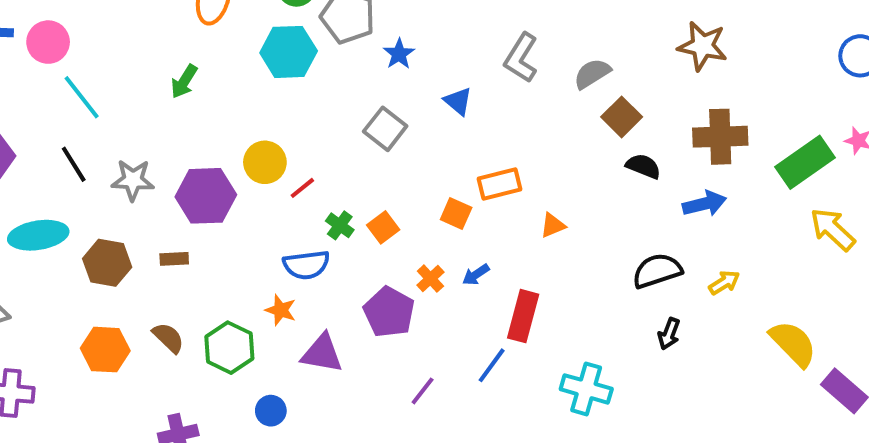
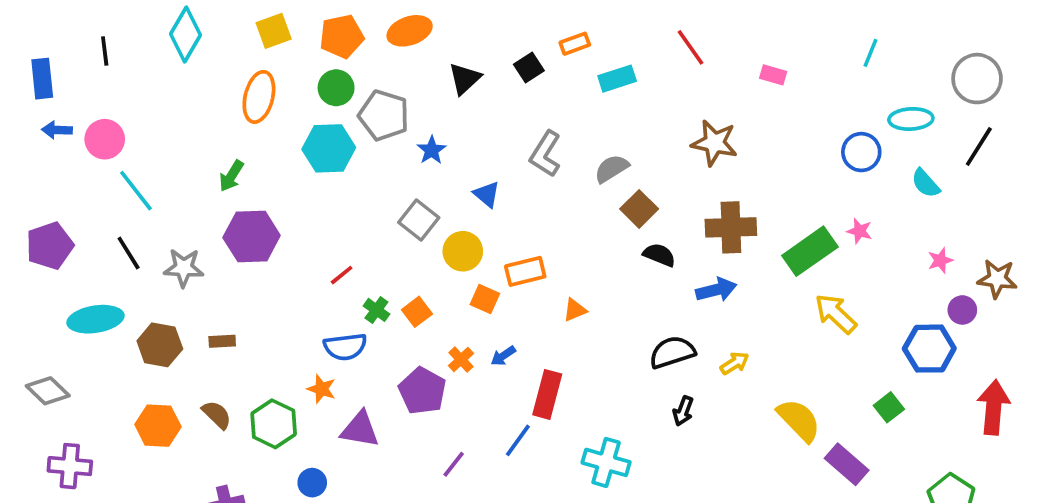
yellow circle: (265, 162) -> (463, 251), moved
purple hexagon: (206, 196) -> (252, 237), moved

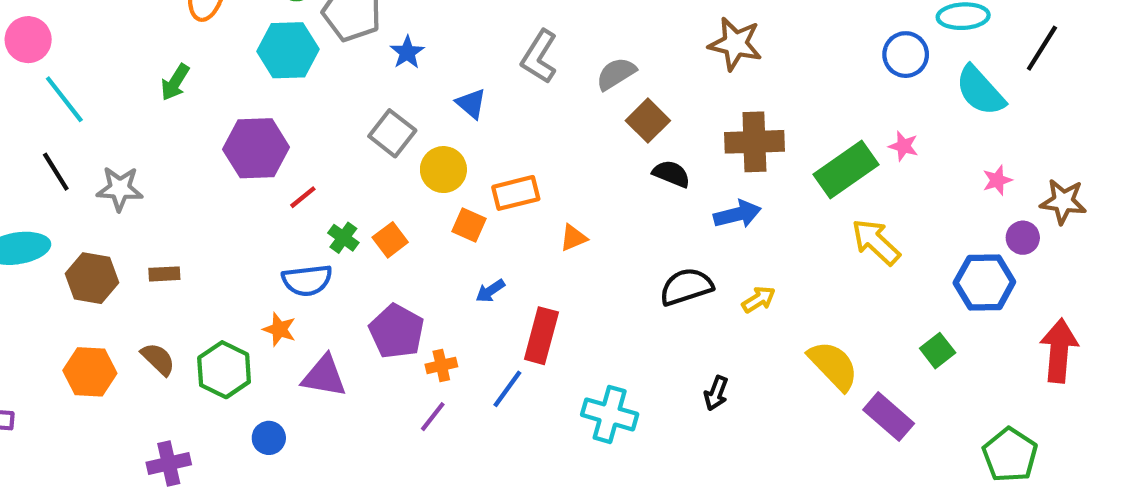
cyan semicircle: (926, 183) -> (980, 91), size x1.5
purple hexagon: (252, 237) -> (256, 148), moved
orange cross: (461, 360) -> (441, 365), moved, turned 30
black arrow: (683, 411) -> (716, 393), moved

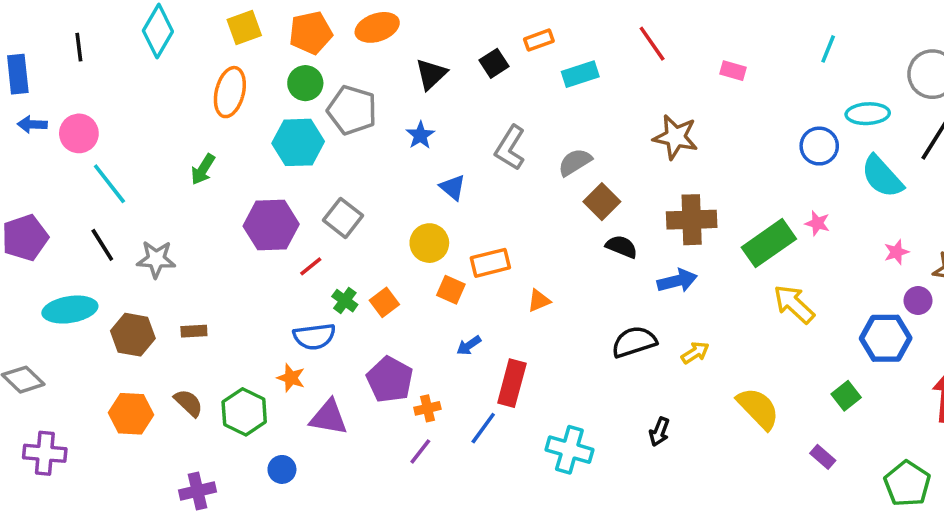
blue star: (407, 52) -> (420, 135), moved
gray square: (392, 133) -> (343, 218), moved
purple rectangle: (889, 417) -> (823, 457), moved, size x0.6

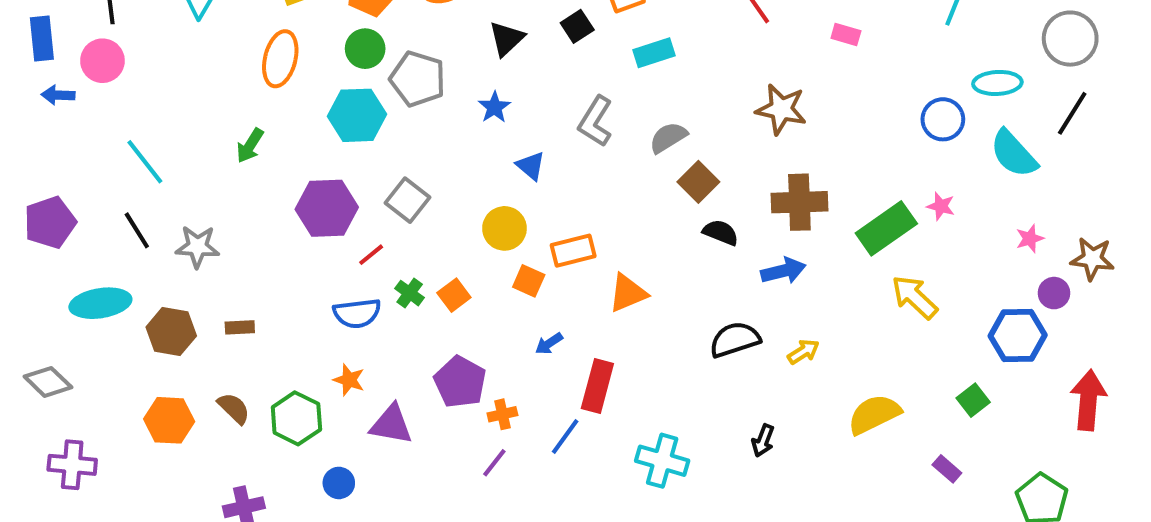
cyan rectangle: (580, 74) -> (654, 53), moved
pink circle: (79, 133) -> (102, 61), moved
orange triangle: (539, 301) -> (628, 293), size x1.5
blue semicircle: (314, 336) -> (357, 313), moved
yellow semicircle: (758, 408) -> (874, 414), turned -72

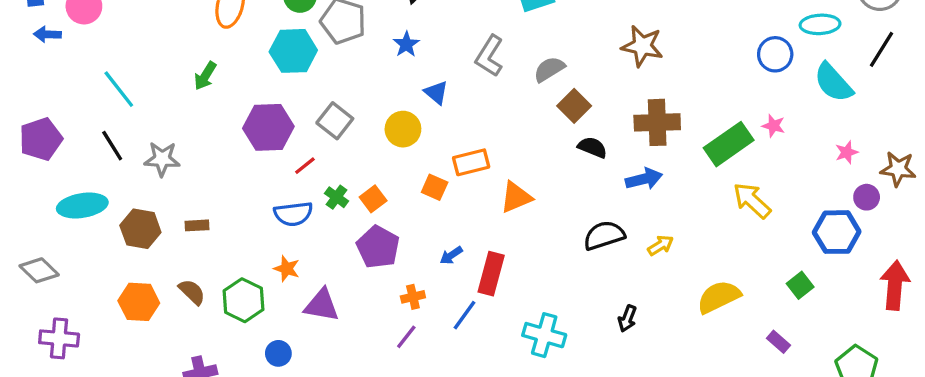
yellow circle: (504, 228) -> (403, 129), moved
blue arrow: (549, 344) -> (451, 255), moved
purple pentagon: (460, 382) -> (378, 247), moved

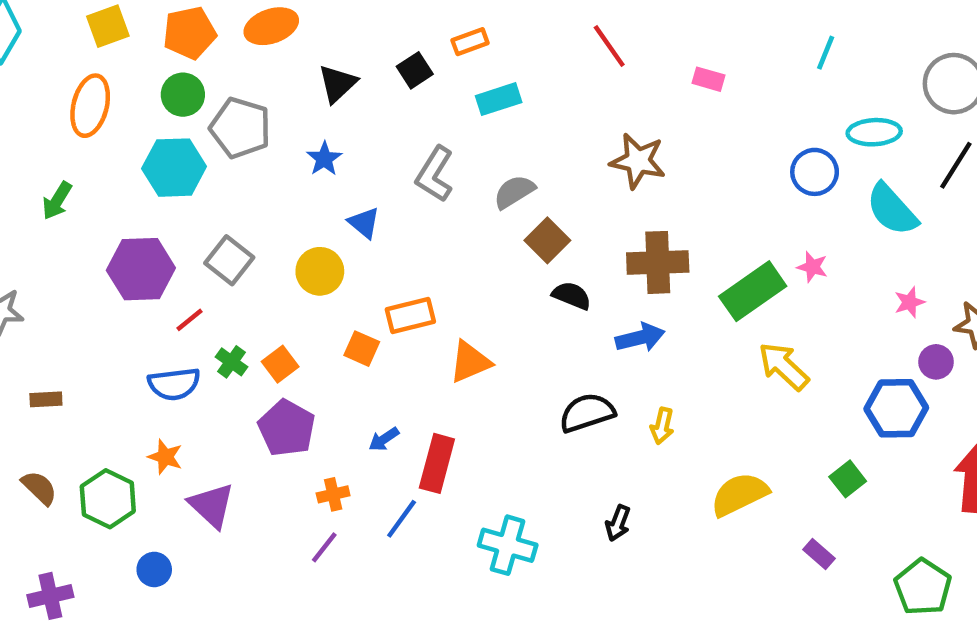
yellow arrow: (661, 245) -> (662, 426), turned 135
purple triangle: (322, 305) -> (212, 505), turned 33

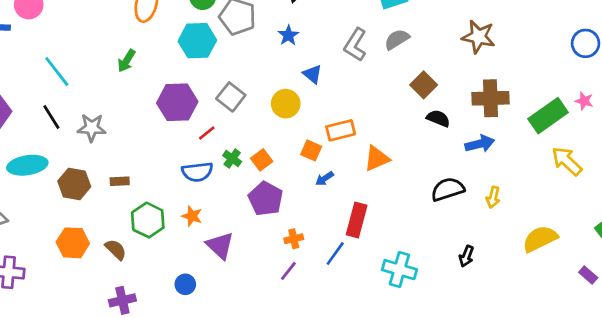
gray semicircle: (514, 192) -> (397, 39), moved
blue arrow: (384, 439) -> (325, 179), moved
brown semicircle: (39, 488) -> (116, 250), moved
green hexagon: (108, 499) -> (148, 220), moved

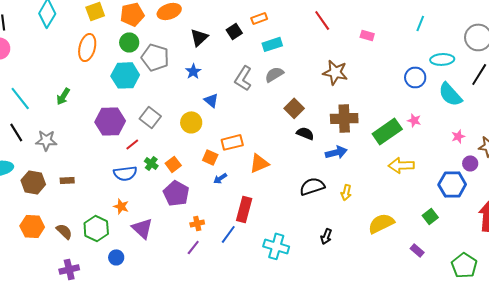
green arrow: (126, 61) -> (63, 96), moved
yellow arrow: (567, 161) -> (401, 165), turned -45
green hexagon: (148, 220) -> (96, 228), moved

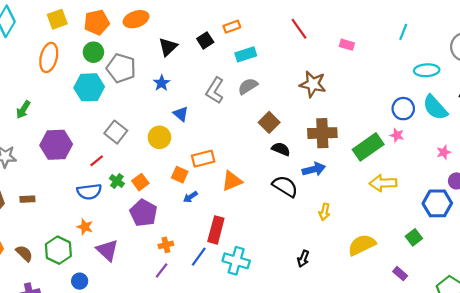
blue circle: (415, 77) -> (403, 109), moved
purple hexagon: (110, 121) -> (56, 145), moved
black semicircle: (312, 186) -> (285, 186), moved, turned 50
cyan cross: (276, 246) -> (236, 261), moved

